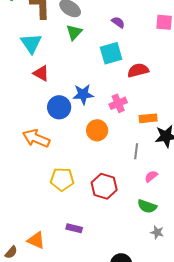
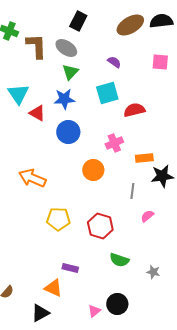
cyan triangle: (31, 43) -> (18, 94), moved
blue star: (83, 94) -> (64, 99), moved
blue circle: (59, 107) -> (68, 132), moved
green semicircle: (147, 206) -> (119, 260), moved
orange triangle: (36, 240) -> (53, 288), moved

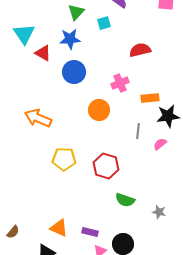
cyan square: (107, 93) -> (104, 23), moved, size x0.6
pink semicircle: (147, 216) -> (160, 144), moved
purple rectangle: (70, 268) -> (90, 232), moved

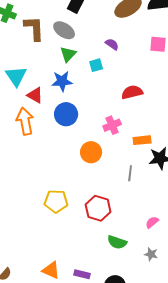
orange arrow: (38, 118) -> (25, 121), moved, turned 56
pink semicircle: (160, 144) -> (152, 222), moved

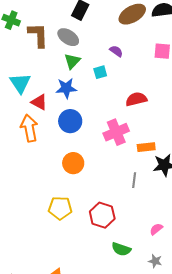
pink cross: (112, 125) -> (116, 132), size x1.4
orange circle: (91, 152) -> (73, 163), moved

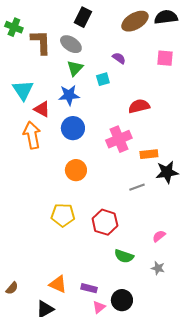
gray line: (134, 180) -> (137, 187), turned 63

